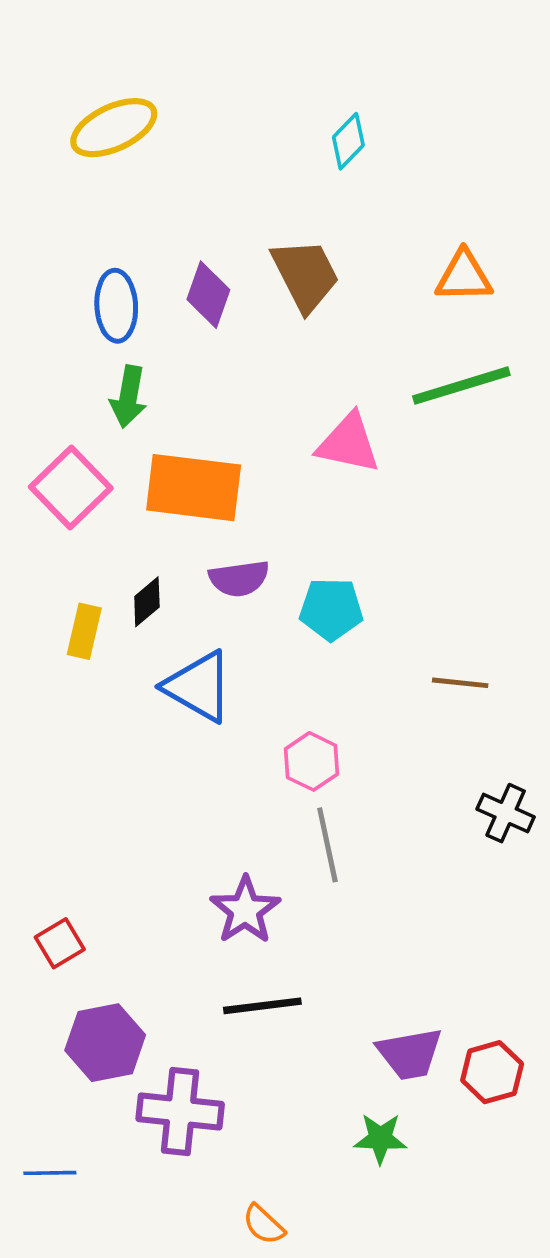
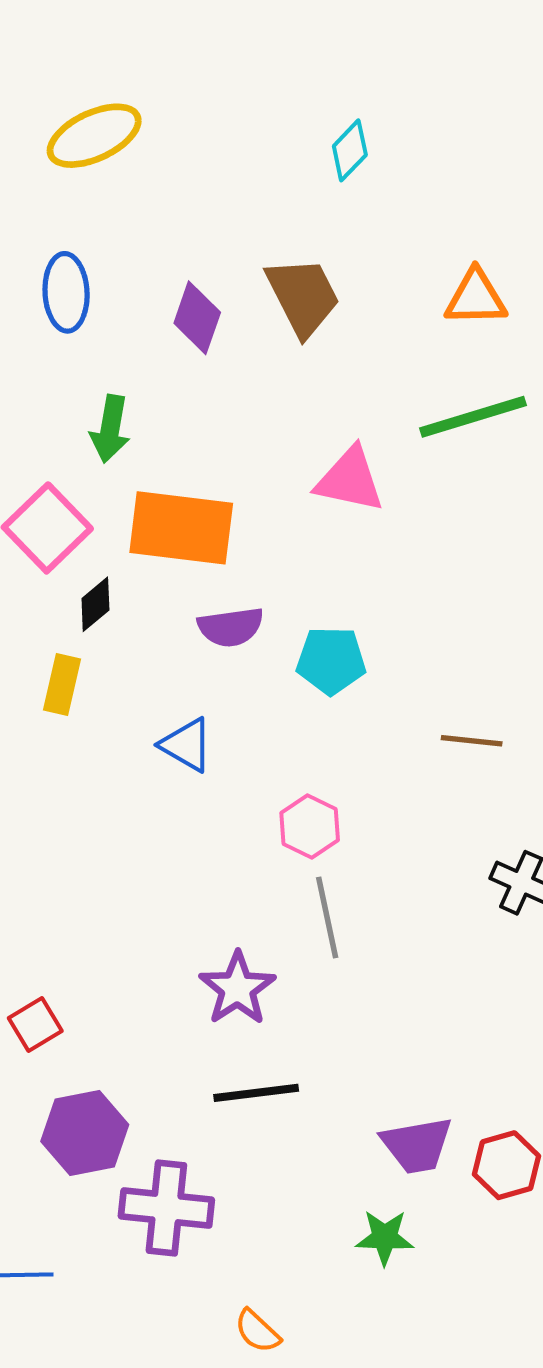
blue ellipse: (116, 306) -> (66, 292), moved
black diamond: (147, 602) -> (95, 604), moved
blue triangle: (199, 687) -> (187, 745), size x0.7

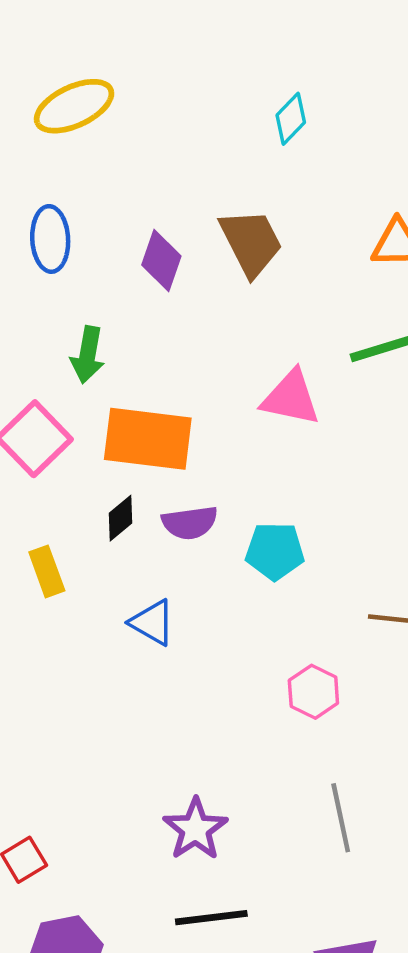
black diamond: (95, 604) -> (121, 518), moved
yellow rectangle: (62, 685) -> (47, 571), turned -33
pink hexagon: (310, 826) -> (313, 692), moved
gray line: (327, 917) -> (341, 818), moved

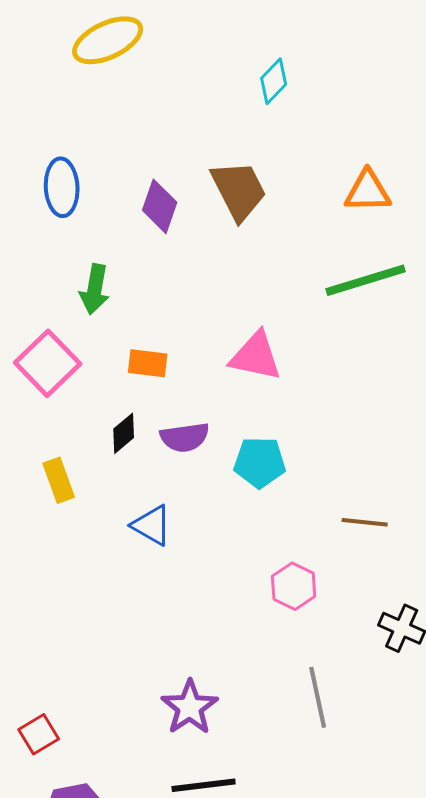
yellow ellipse: (74, 106) -> (108, 40), moved
pink triangle: (291, 398) -> (256, 356), moved
orange rectangle: (148, 439) -> (148, 363), size x0.5

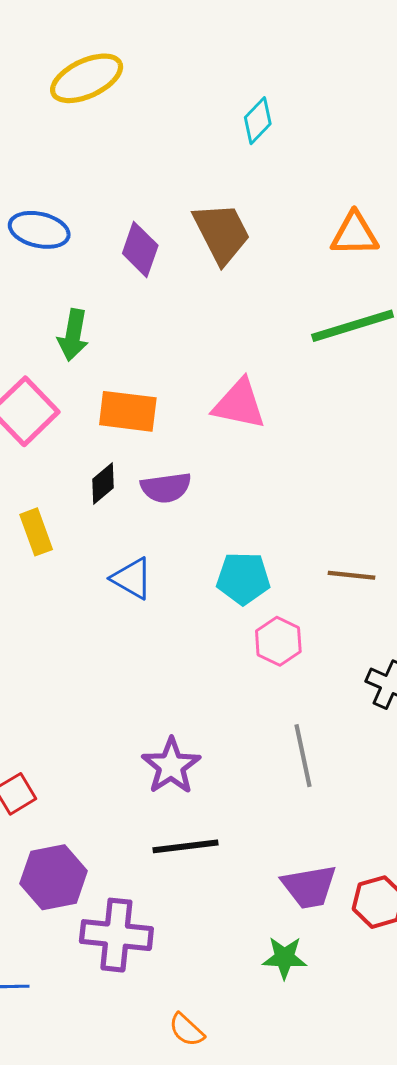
blue ellipse: (62, 187) -> (39, 230), turned -74
orange rectangle: (148, 363) -> (128, 411), size x1.4
cyan pentagon: (260, 462) -> (243, 578), moved

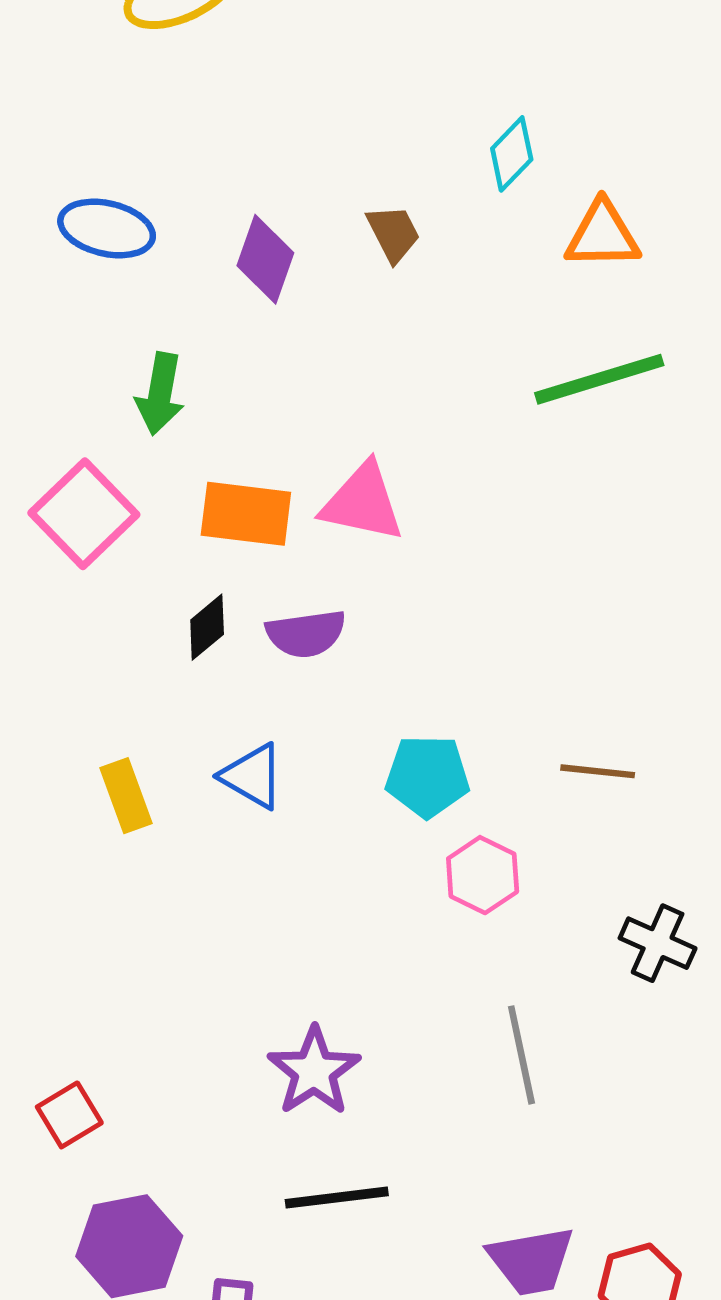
cyan diamond: (258, 121) -> (512, 154), moved
brown trapezoid: (222, 233) -> (393, 233), size x0.6
pink triangle: (239, 404) -> (363, 502), moved
yellow rectangle: (36, 532) -> (126, 796), moved

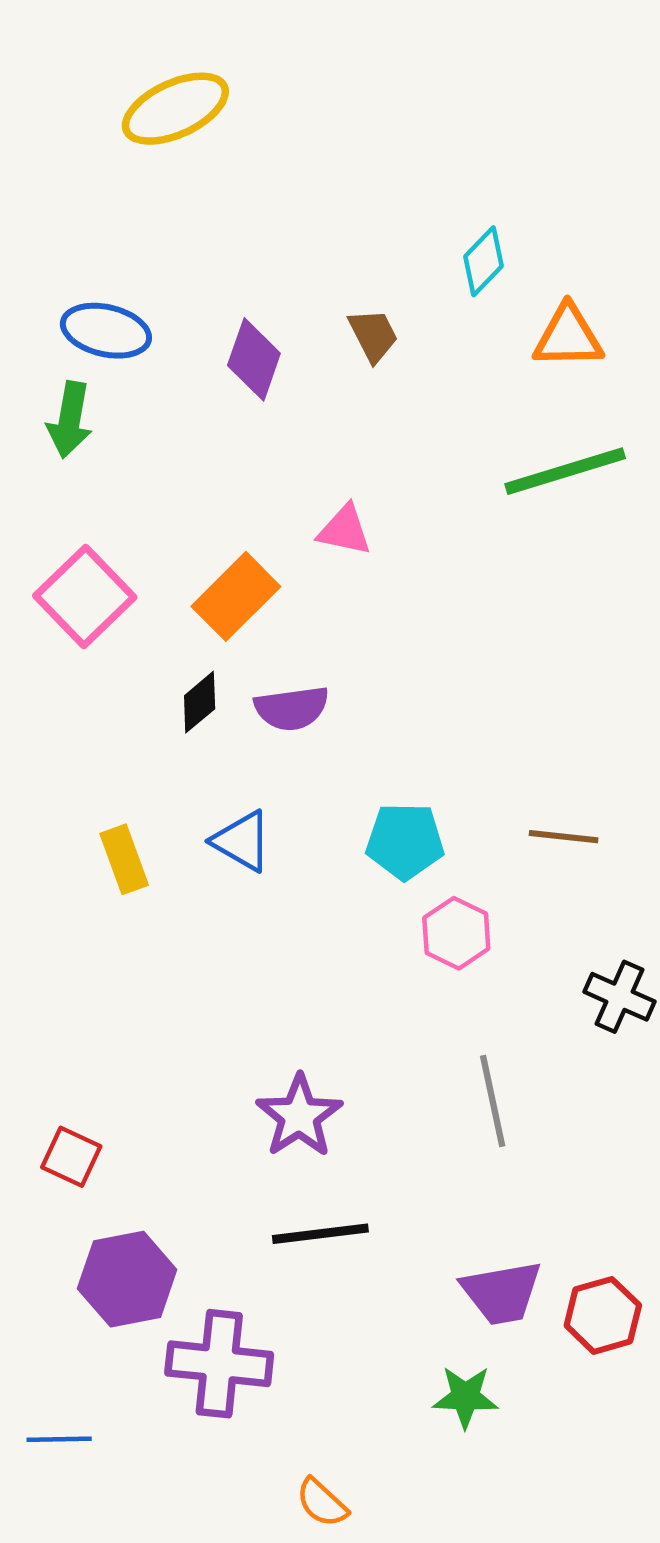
green arrow: (160, 394) -> (70, 420), moved
pink triangle: (363, 502) -> (345, 530), moved, size x0.7
orange rectangle: (246, 514) -> (236, 596), turned -52
red square: (69, 1115) -> (71, 1157), turned -34

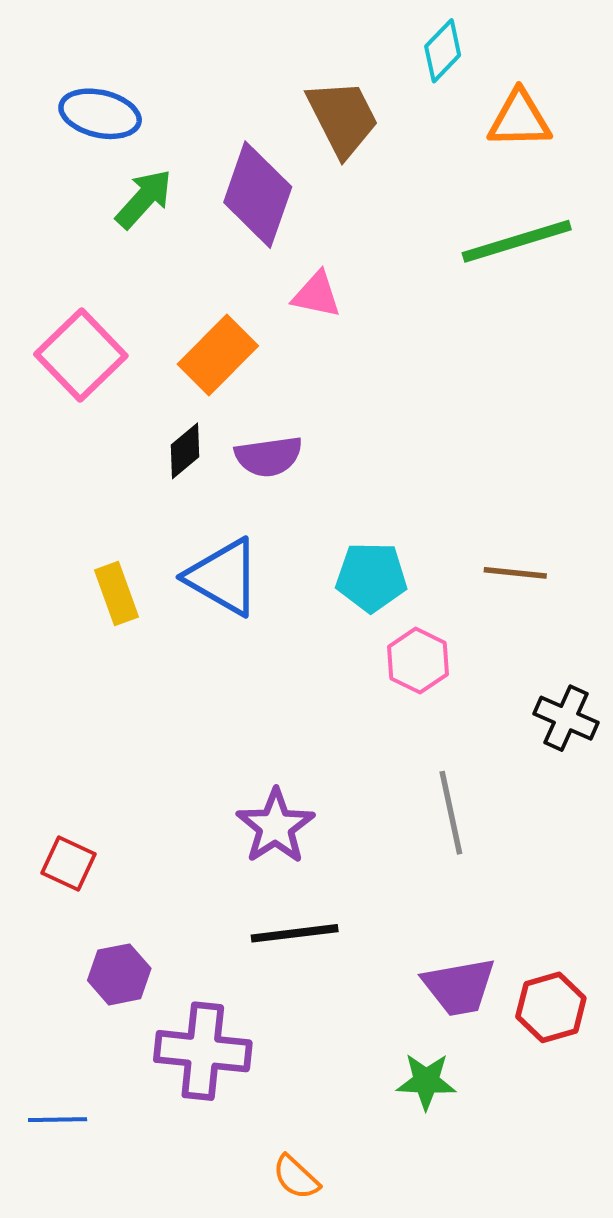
brown trapezoid: (373, 335) -> (343, 118), size x1.6
purple diamond: (254, 359) -> (258, 195), moved, size x1.4
green arrow: (70, 420) -> (144, 199), moved, turned -148
blue triangle: (242, 841) -> (223, 577), size x1.4
purple hexagon: (127, 1279) -> (119, 974), size x0.7

